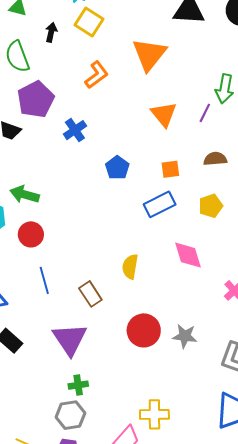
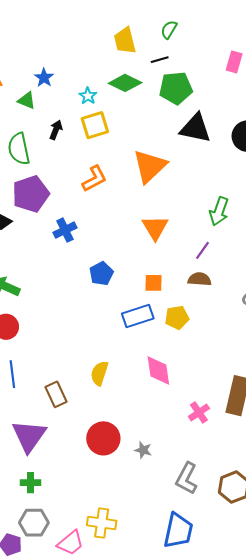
yellow square: (89, 22) -> (95, 125), turned 32
purple line: (205, 113) -> (203, 250), moved
yellow pentagon: (211, 206) -> (177, 317), moved
gray star: (185, 336) -> (143, 450), size x0.7
gray hexagon: (70, 415) -> (34, 523), moved

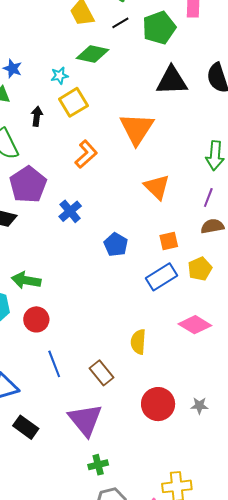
green pentagon: (176, 88) -> (159, 28), moved
cyan star: (88, 96) -> (60, 76), turned -30
pink diamond: (158, 370) -> (195, 325), turned -36

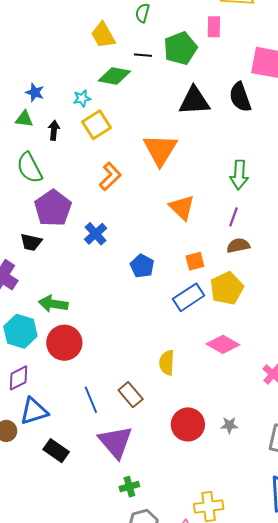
black line: (120, 23) -> (143, 55), moved, turned 36
black arrow: (37, 116) -> (54, 130), moved
yellow pentagon: (200, 269) -> (227, 288), size x1.4
red circle: (36, 319) -> (64, 343), size x1.4
blue line: (54, 364) -> (91, 400), moved

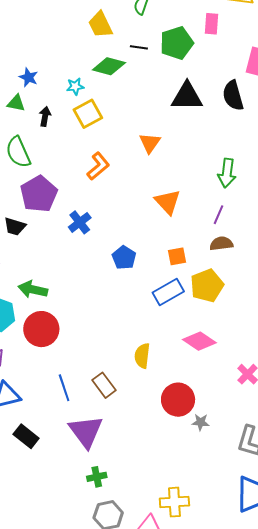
orange triangle: (160, 150) -> (150, 143), size x0.6
red circle: (188, 424) -> (178, 400), moved

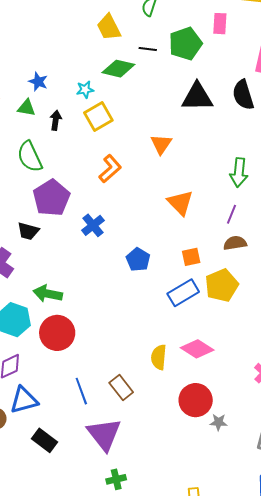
pink diamond: (199, 341) -> (197, 349), moved

